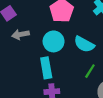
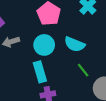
green line: (90, 71) -> (83, 70), turned -64

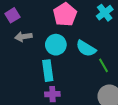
green line: (83, 70) -> (103, 65), moved

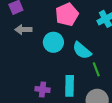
cyan rectangle: (48, 71) -> (70, 86), moved

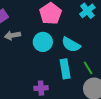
green line: (96, 69) -> (88, 68), moved
cyan rectangle: (70, 86) -> (65, 69), moved

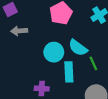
cyan circle: (43, 42) -> (54, 52), moved
green line: (88, 68) -> (93, 63), moved

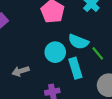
gray arrow: (19, 31) -> (21, 71), moved

